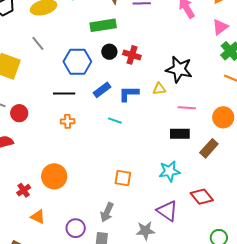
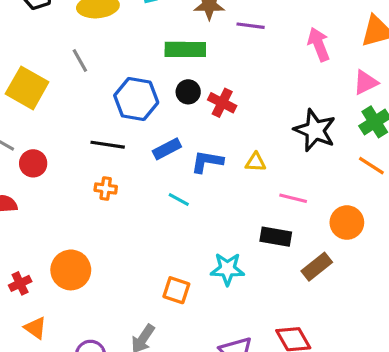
black star: (179, 69) -> (315, 130), moved
cyan star: (169, 171) -> (227, 269), moved

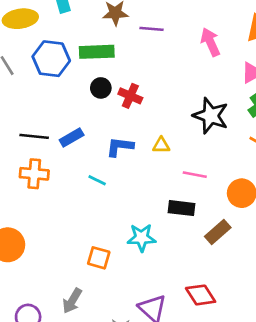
blue hexagon: (136, 99) -> (51, 59), moved
blue rectangle: (167, 149) -> (72, 138), moved
orange cross: (106, 188) -> (34, 174), size x1.5

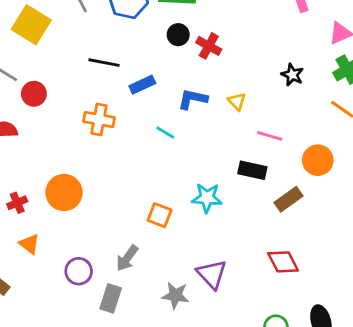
black star: (211, 116) -> (292, 75), size x0.6
black line: (34, 136) -> (104, 63), moved
yellow triangle: (161, 145) -> (237, 101), turned 42
red diamond: (201, 295) -> (283, 262), moved

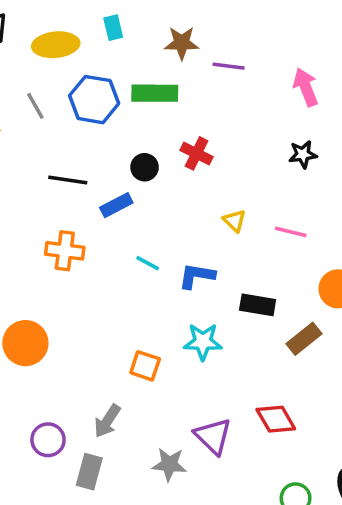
black circle: (178, 35) -> (145, 167), moved
black star: (292, 75) -> (303, 154), moved, turned -30
blue L-shape: (193, 99) -> (197, 276), moved
pink line: (270, 136) -> (291, 232), moved
red diamond: (283, 262) -> (276, 419), moved

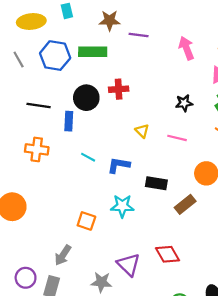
red cross: (197, 153) -> (119, 89), turned -30
black star: (303, 154) -> (184, 103), moved
black circle: (145, 167) -> (86, 98), size x1.5
blue rectangle: (116, 205) -> (69, 121), turned -60
purple circle: (48, 440) -> (26, 278), moved

